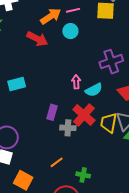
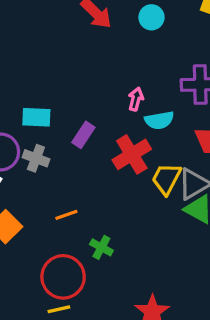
cyan rectangle: (17, 84) -> (36, 117), moved
gray cross: (68, 128) -> (36, 158), moved

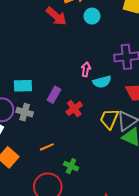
red cross: (132, 154) -> (74, 109), moved, size x0.7

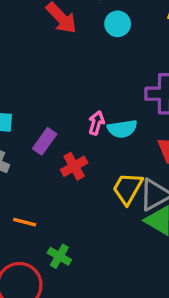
pink arrow: (86, 69) -> (96, 123), moved
orange line: (47, 147) -> (25, 222), turned 32

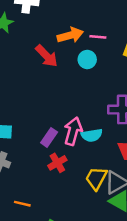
pink arrow: (96, 123) -> (73, 131), size x1.6
purple rectangle: (45, 141) -> (49, 137), moved

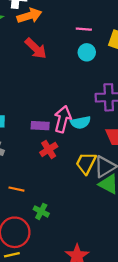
orange arrow: (70, 35) -> (29, 16), moved
cyan circle: (87, 59) -> (87, 52), moved
purple rectangle: (49, 137) -> (40, 126), turned 60

